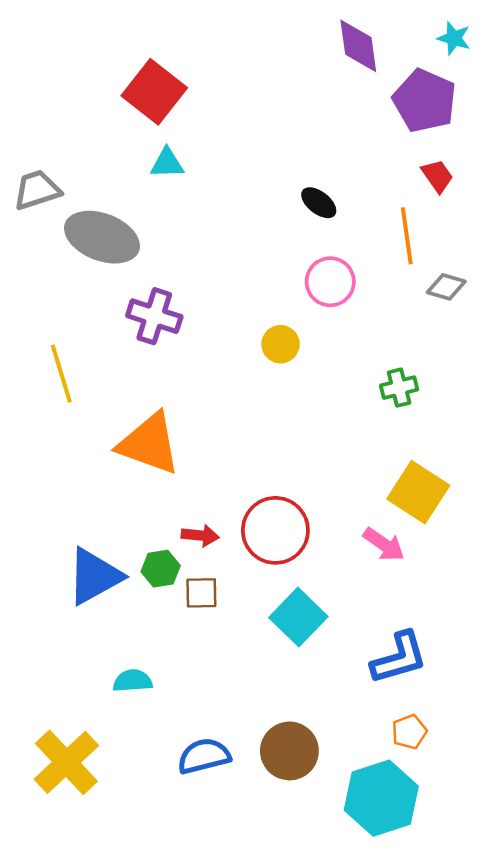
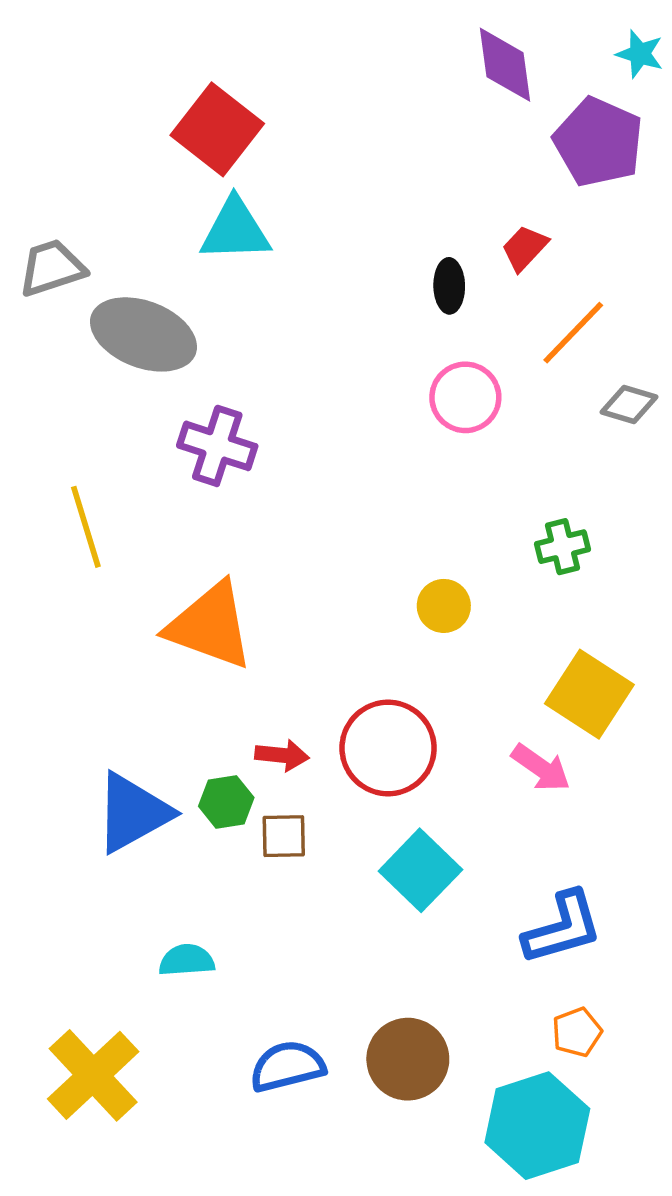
cyan triangle: (167, 163) -> (235, 230), size x1.5
red trapezoid: (437, 176) -> (525, 248), moved, turned -102
black ellipse: (319, 203) -> (449, 286), turned 51
orange line: (407, 236) -> (573, 333), turned 52
yellow circle: (280, 344) -> (444, 606), moved

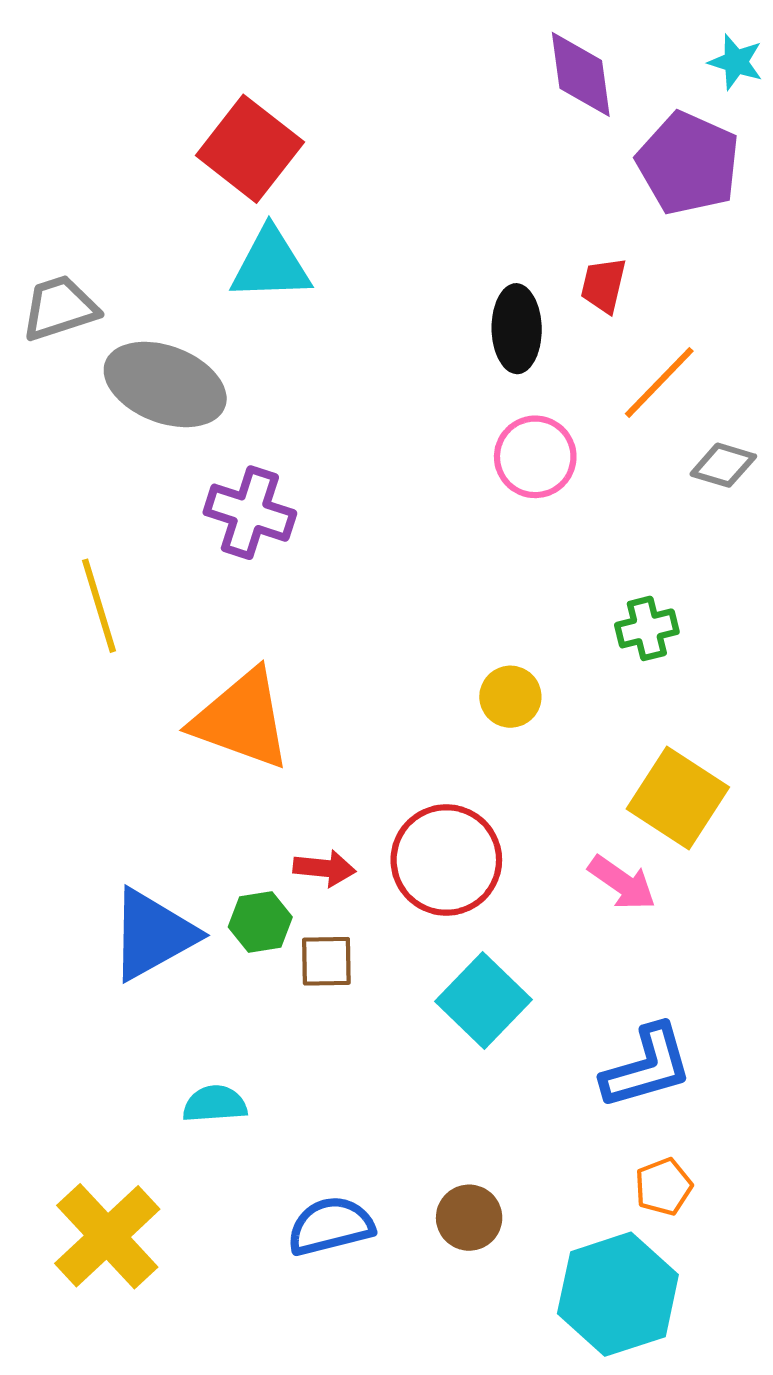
red trapezoid: (525, 248) -> (603, 285), turned -30
black ellipse: (449, 286) -> (517, 329), size x1.4
brown circle: (408, 1059) -> (469, 1218), size x0.7

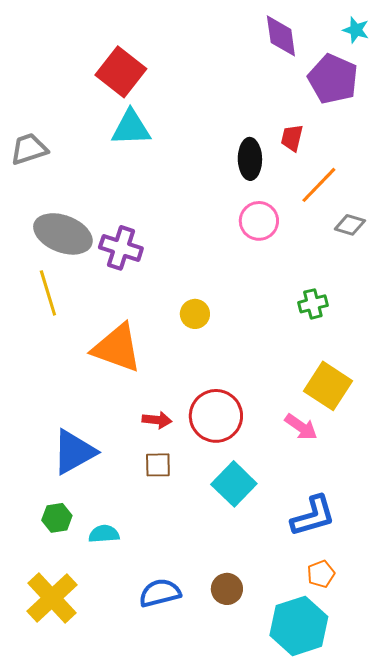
gray ellipse: (165, 384) -> (63, 234), moved
yellow circle: (510, 697) -> (195, 314), moved
green hexagon: (260, 922) -> (57, 518), moved

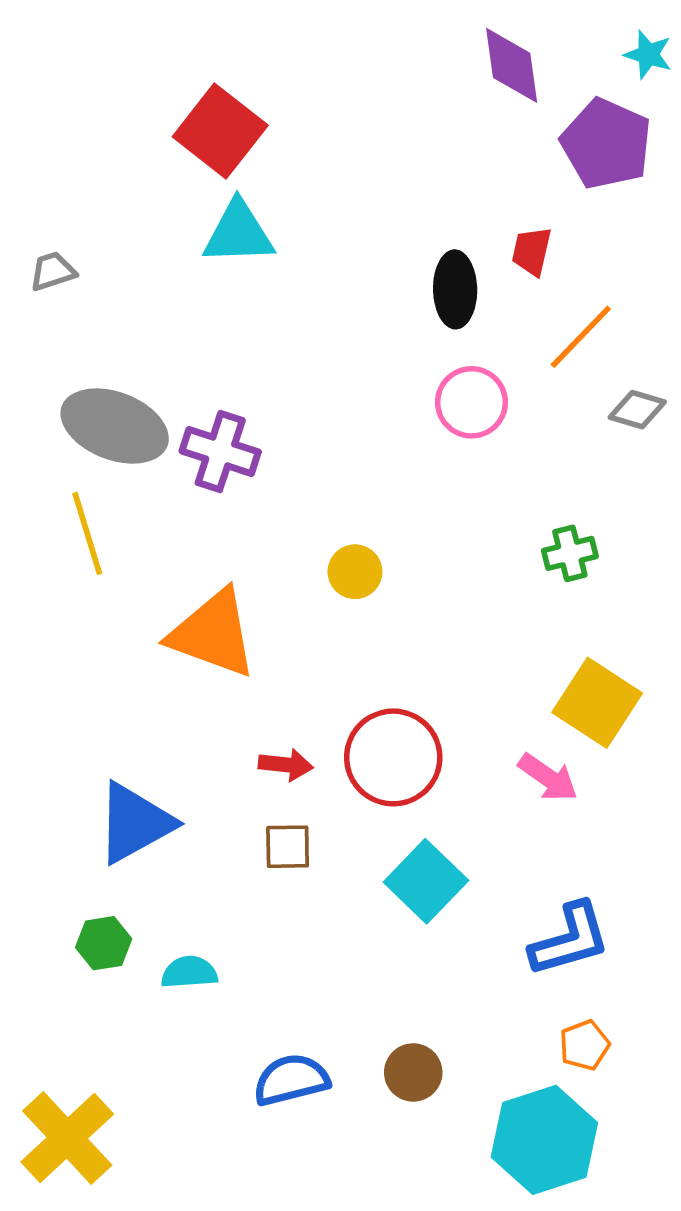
gray trapezoid: (29, 149) -> (53, 271), size x0.7
yellow cross: (52, 598) -> (67, 1138), moved

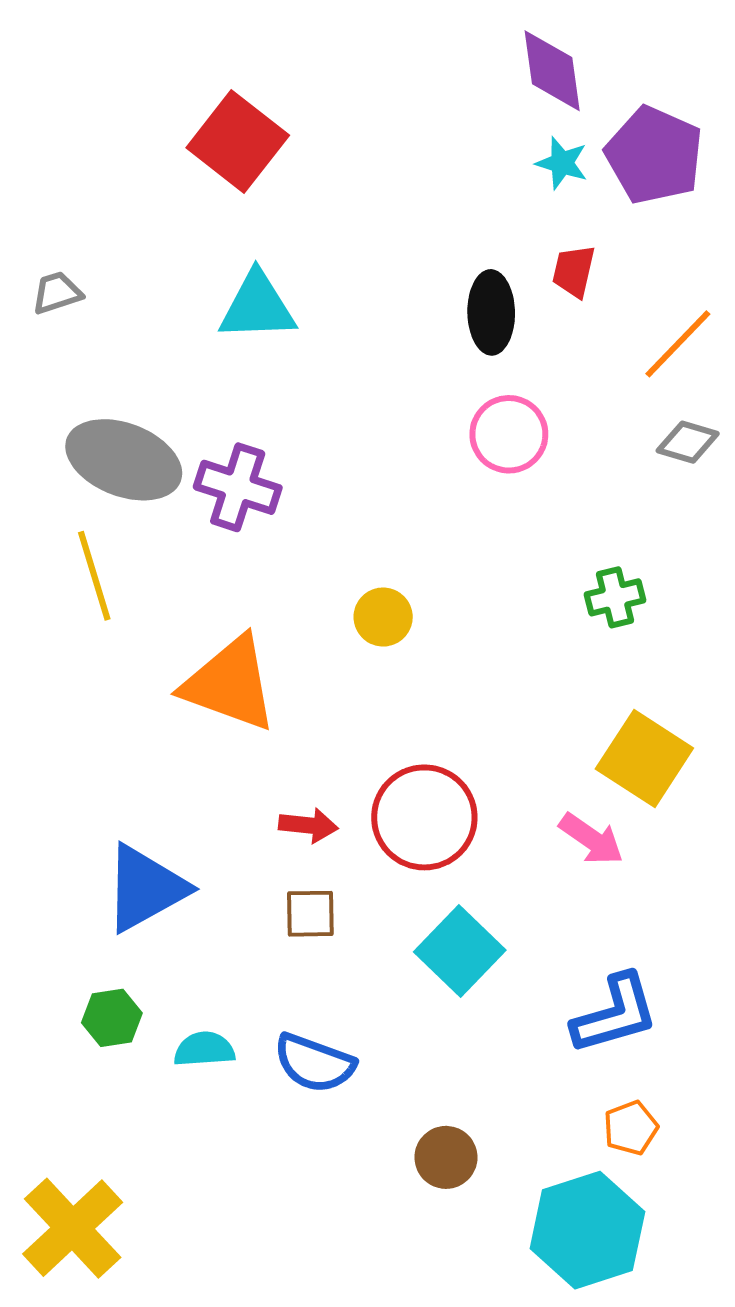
cyan star: (648, 55) -> (562, 163), moved
cyan triangle: (238, 233) -> (257, 307), moved
orange line: (581, 337) -> (678, 344), moved
blue semicircle: (291, 1080) -> (314, 1063), moved, turned -146

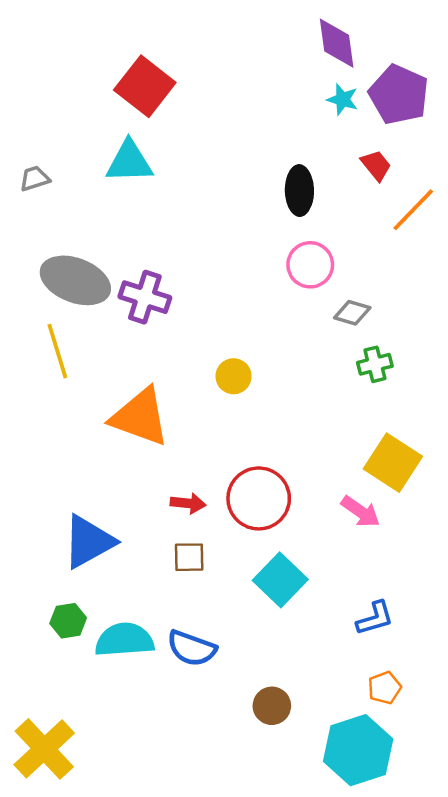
red trapezoid: (574, 271) -> (376, 165), moved, turned 128
cyan triangle: (257, 307) -> (129, 162), moved
gray diamond: (688, 442) -> (352, 313), moved
blue L-shape: (615, 1014) -> (375, 618), size x0.7
cyan semicircle: (204, 1049) -> (124, 640), size x1.6

